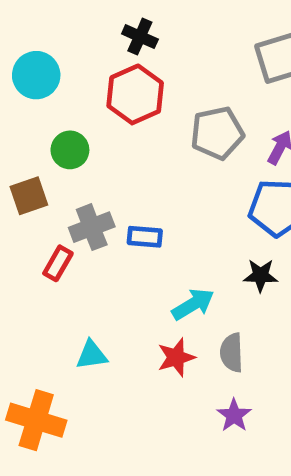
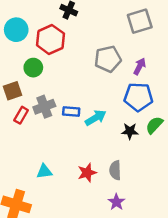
red hexagon: (135, 94) -> (50, 39), moved
red rectangle: (58, 263) -> (21, 115), moved
cyan arrow: (193, 304) -> (96, 118), moved

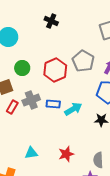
red hexagon: (50, 39) -> (55, 70), moved
gray pentagon: (108, 59) -> (83, 61), turned -30
gray semicircle: (115, 170) -> (98, 160), moved

